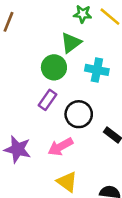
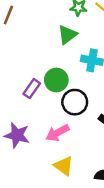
green circle: (54, 67) -> (56, 80), moved
purple rectangle: (47, 100) -> (32, 89), moved

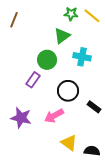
green circle: (56, 80) -> (47, 60), moved
yellow triangle: (64, 166) -> (69, 143), moved

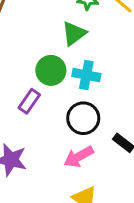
cyan cross: (82, 57) -> (86, 75), moved
pink arrow: (54, 116) -> (79, 157), moved

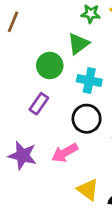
green circle: (51, 70) -> (50, 65), moved
pink arrow: (79, 157) -> (65, 153), moved

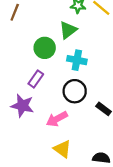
purple star: (22, 155) -> (22, 106), moved
yellow triangle: (88, 190) -> (62, 149), moved

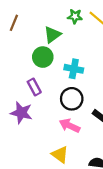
green triangle: (68, 30) -> (52, 35), moved
purple rectangle: (36, 79) -> (34, 87), turned -63
pink arrow: (57, 119) -> (70, 126), moved, turned 54

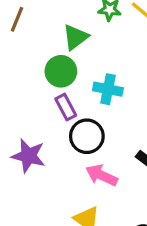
purple rectangle: (34, 87) -> (66, 107), moved
black circle: (72, 99) -> (87, 136), moved

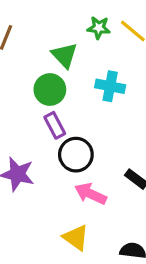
green triangle: (75, 37) -> (65, 55), turned -36
cyan cross: (108, 89) -> (110, 86), moved

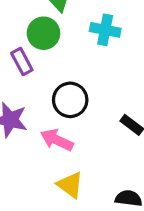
purple rectangle: (55, 125) -> (22, 62), moved
pink arrow: (91, 194) -> (57, 140), moved

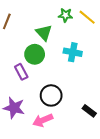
pink arrow: (57, 140) -> (43, 120), turned -48

